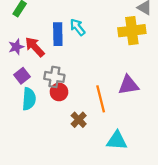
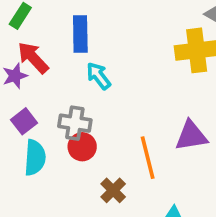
cyan arrow: (78, 27) -> (99, 76), moved
blue rectangle: (58, 34) -> (80, 34), moved
red arrow: (35, 47) -> (33, 58), moved

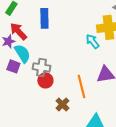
cyan arrow: (99, 76) -> (93, 41), moved
purple square: (24, 121) -> (13, 66), turned -32
cyan semicircle: (35, 158) -> (22, 53), moved, turned -36

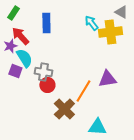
cyan arrow: (93, 41) -> (91, 23), moved
orange line: (82, 86) -> (83, 91), turned 45
brown cross: (62, 104) -> (64, 109), size x1.5

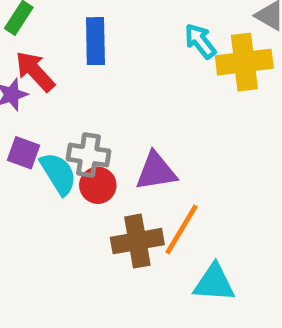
cyan semicircle: (24, 58) -> (58, 174), moved
purple triangle: (107, 79) -> (156, 171), moved
orange line: (83, 91) -> (182, 229), moved
brown cross: (64, 109) -> (137, 241), turned 35

